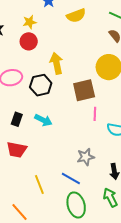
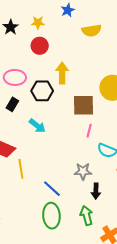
yellow star: (30, 22) -> (38, 23), moved
black rectangle: (17, 119) -> (12, 104), moved
gray star: (86, 157) -> (83, 171), moved
yellow line: (39, 185) -> (21, 169), moved

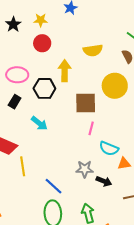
yellow semicircle: (92, 31) -> (93, 50), moved
black arrow: (96, 191) -> (104, 181), moved, turned -70

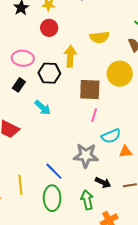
cyan semicircle: (109, 149) -> (111, 136), turned -48
yellow line: (23, 166) -> (20, 185), moved
gray star: (85, 169) -> (86, 155), size x1.4
black arrow: (104, 181) -> (103, 182), moved

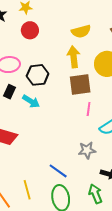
yellow arrow: (70, 56) -> (74, 57), moved
cyan arrow: (43, 108) -> (31, 101), moved
gray star: (86, 155) -> (87, 150), size x0.7

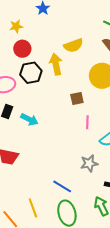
yellow arrow: (74, 57) -> (56, 64), moved
black hexagon: (38, 75) -> (31, 73), moved
brown square: (80, 84) -> (77, 99), size x0.6

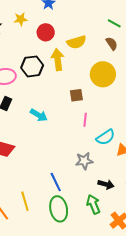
red circle: (22, 49) -> (46, 32), moved
cyan arrow: (29, 119) -> (39, 115), moved
blue line: (62, 186) -> (56, 182), turned 30

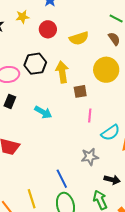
yellow arrow: (58, 60) -> (62, 72), moved

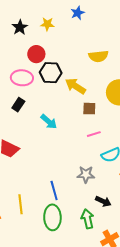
red circle: (48, 29) -> (36, 54), moved
yellow arrow: (62, 72) -> (75, 86), turned -60
pink line: (90, 116) -> (94, 134), turned 56

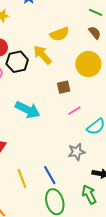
yellow arrow: (75, 86) -> (42, 55), moved, turned 30
cyan arrow: (49, 122) -> (28, 110), size x1.4
yellow line: (21, 204) -> (22, 178), moved

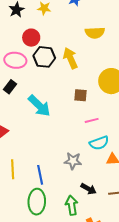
yellow semicircle: (60, 34) -> (95, 33), moved
pink line: (74, 111) -> (92, 120), moved

